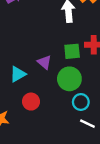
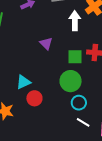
purple triangle: (44, 62) -> (46, 43), moved
cyan triangle: (18, 74) -> (23, 82), moved

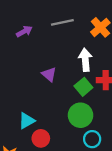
white arrow: (75, 21) -> (85, 60), moved
green square: (75, 57) -> (83, 87), turned -35

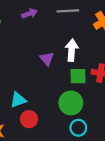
white arrow: (85, 60) -> (72, 50), moved
green square: (83, 87) -> (78, 76), turned 30

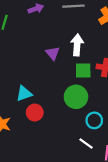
cyan circle: (78, 128) -> (94, 120), moved

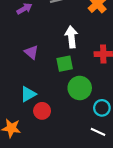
purple triangle: (53, 53) -> (31, 52), moved
green square: (83, 70) -> (65, 64), moved

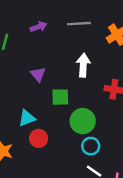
green square: (65, 64) -> (60, 97), moved
cyan circle: (102, 108) -> (91, 146), moved

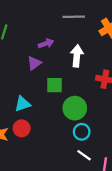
purple arrow: (39, 27) -> (46, 44), moved
purple triangle: (38, 74) -> (34, 63), turned 32
red circle: (39, 138) -> (22, 128), moved

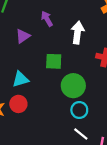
purple arrow: (46, 44) -> (47, 19), turned -104
purple triangle: (34, 63) -> (23, 36), moved

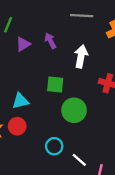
purple triangle: (23, 36) -> (23, 44), moved
cyan circle: (79, 110) -> (54, 146), moved

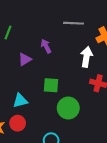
purple triangle: (23, 44) -> (25, 59), moved
white arrow: (81, 56) -> (86, 57), moved

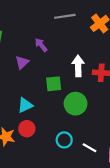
white arrow: (86, 57) -> (78, 66), moved

